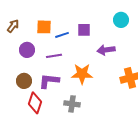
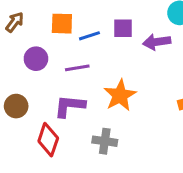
purple arrow: (106, 50) -> (157, 42), moved
orange star: (82, 74) -> (120, 95), turned -30
brown circle: (24, 81) -> (16, 106), moved

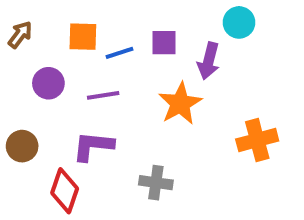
purple arrow: (157, 42) -> (209, 61), turned -68
orange star: (120, 95) -> (180, 104), moved
gray cross: (105, 141) -> (156, 183), moved

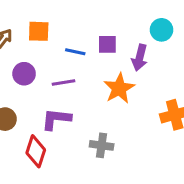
orange square: (83, 37) -> (39, 31), moved
blue line: (119, 53) -> (75, 52), turned 30

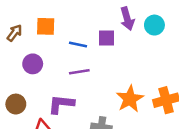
purple arrow: (140, 58) -> (127, 19), moved, turned -30
purple line: (64, 83) -> (79, 72), moved
orange star: (119, 88) -> (130, 99), moved

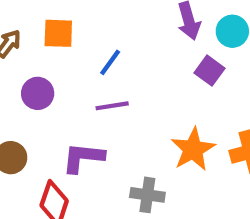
purple square: (106, 38) -> (210, 71), moved, turned 36
blue line: (78, 44) -> (110, 62), turned -66

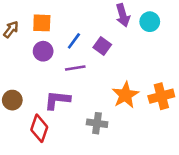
purple square: (210, 71) -> (102, 46), moved
purple circle: (38, 93) -> (43, 51), moved

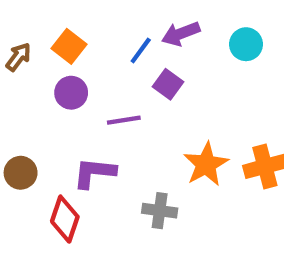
purple arrow: (123, 15) -> (181, 34), moved, turned 85
orange square: (42, 23) -> (69, 46), turned 36
blue line: (74, 41) -> (141, 51), moved

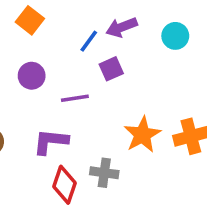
orange square: (69, 46) -> (30, 20), moved
purple square: (168, 84) -> (111, 69), turned 30
red diamond: (65, 219) -> (64, 185), moved

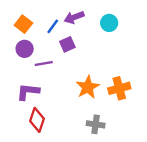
orange square: (30, 20) -> (23, 24), moved
purple circle: (32, 76) -> (25, 49), moved
gray cross: (104, 173) -> (96, 124), moved

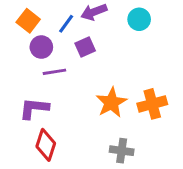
purple circle: (25, 49) -> (41, 47), moved

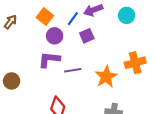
purple line: (54, 72) -> (73, 70), moved
orange cross: (152, 104) -> (135, 63), moved
purple L-shape: (34, 108) -> (49, 59), moved

